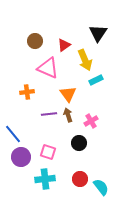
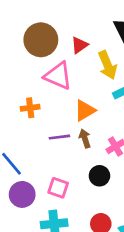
brown circle: (35, 41) -> (41, 40), size x1.6
orange triangle: (68, 94) -> (85, 110), turned 36

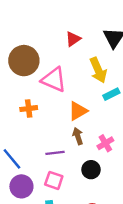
brown circle: (41, 40) -> (24, 61), moved
red triangle: (79, 45) -> (73, 39), moved
purple line: (59, 137) -> (55, 153), moved

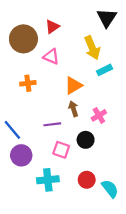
red triangle: (73, 39) -> (52, 27), moved
pink triangle: (54, 80) -> (51, 57), size x0.7
pink square: (54, 180) -> (61, 150), moved

